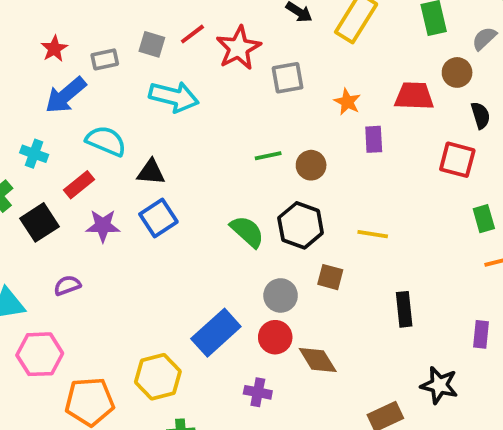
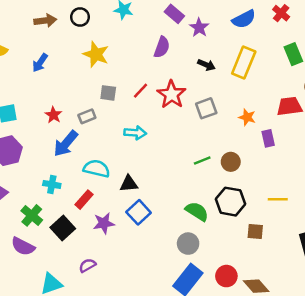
gray square: (152, 44) -> (108, 93), moved
cyan arrow: (174, 97) -> (135, 133), size x0.7
gray circle: (281, 295) -> (188, 244), moved

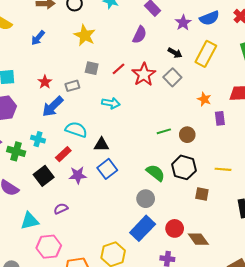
purple star: (199, 28) -> (183, 23), moved
gray square: (206, 108) -> (172, 77), moved, turned -30
green cross: (32, 215) -> (16, 151), moved, turned -30

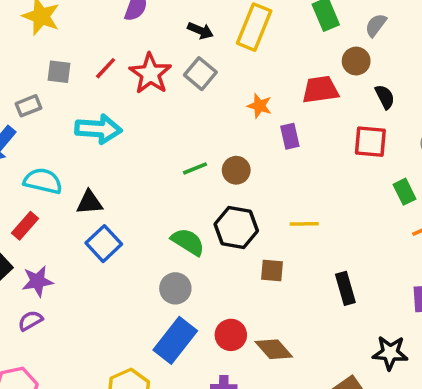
cyan arrow: (111, 103) -> (98, 129), size x1.4
purple star: (78, 175) -> (38, 281), moved

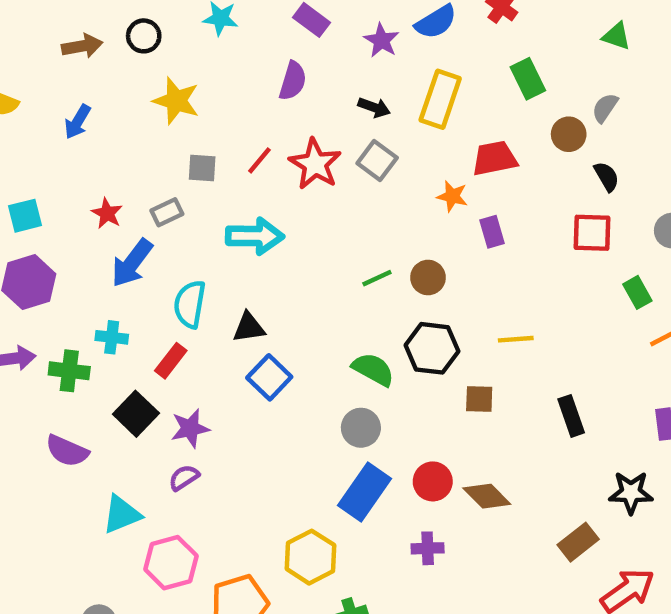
gray semicircle: (376, 25) -> (605, 108), moved
red trapezoid: (320, 90) -> (495, 158), moved
cyan semicircle: (43, 181) -> (190, 304), turned -90

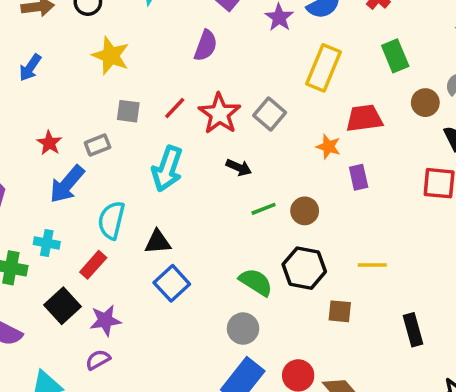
black arrow: (374, 107) -> (239, 167), moved
cyan arrow: (255, 236) -> (167, 169), turned 105

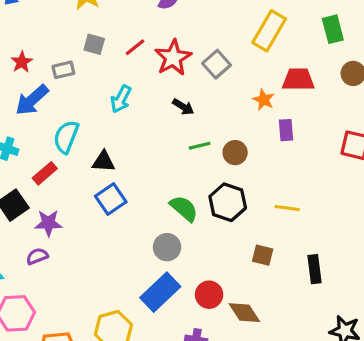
cyan arrow: (167, 169) -> (121, 99), size x0.7
brown square: (340, 311) -> (263, 255), moved

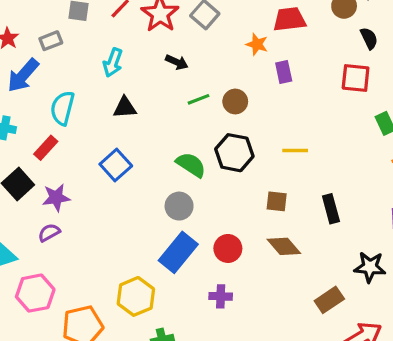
black triangle: (104, 162) -> (125, 108), moved
brown diamond: (244, 313) -> (284, 246), moved

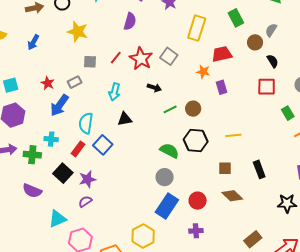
blue square: (116, 165) -> (103, 145), moved
brown rectangle: (329, 300) -> (253, 239), moved

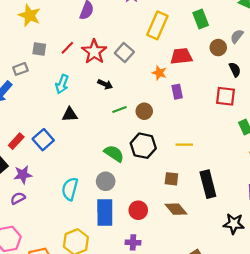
cyan semicircle: (86, 123) -> (70, 189), moved
black rectangle: (259, 169) -> (208, 184), size x1.4
blue rectangle: (167, 206) -> (105, 213), turned -40

